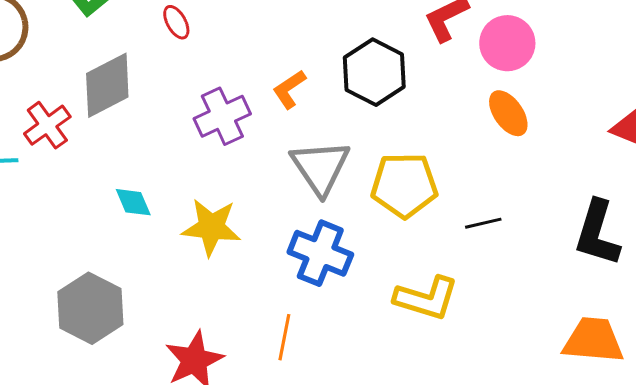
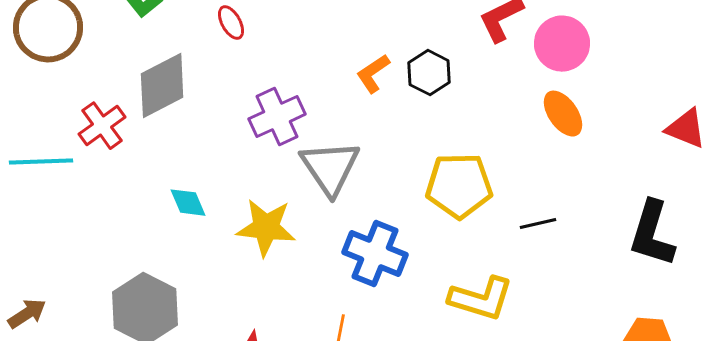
black hexagon: (374, 72) -> (429, 73), size x0.7
orange L-shape: (289, 89) -> (373, 74), moved
gray triangle: (320, 167) -> (330, 168), moved

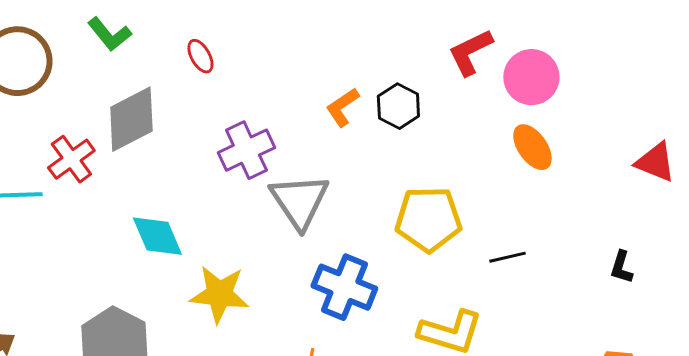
cyan diamond: (188, 203) -> (157, 236), size x1.4
yellow star: (266, 228) -> (219, 294), moved
black L-shape: (652, 234) -> (621, 267), size x0.5

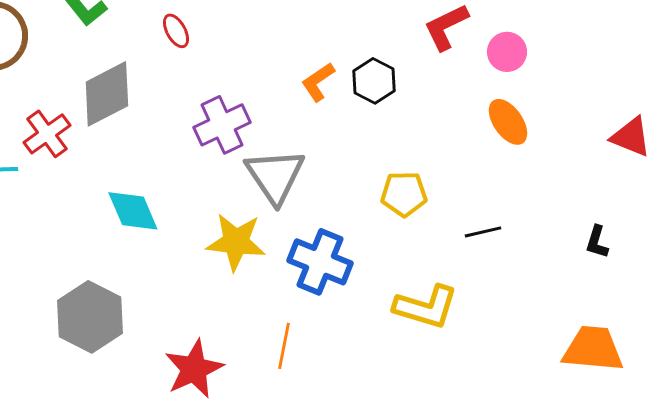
pink circle: (531, 77) -> (507, 52), size x0.7
yellow pentagon: (428, 219) -> (404, 194), size x0.7
yellow star: (219, 294) -> (236, 242), moved

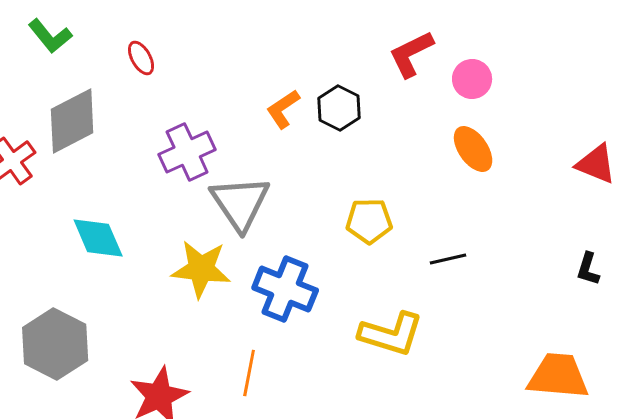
black L-shape: (597, 242) -> (588, 269), moved

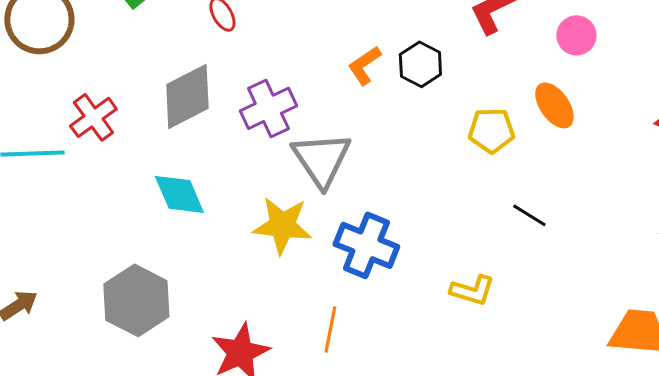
pink circle: (472, 79) -> (576, 35), moved
gray diamond: (72, 121) -> (187, 96), moved
yellow pentagon: (369, 221) -> (491, 130), moved
black line: (448, 259) -> (529, 215), turned 45
yellow L-shape: (391, 334) -> (472, 290), size x0.7

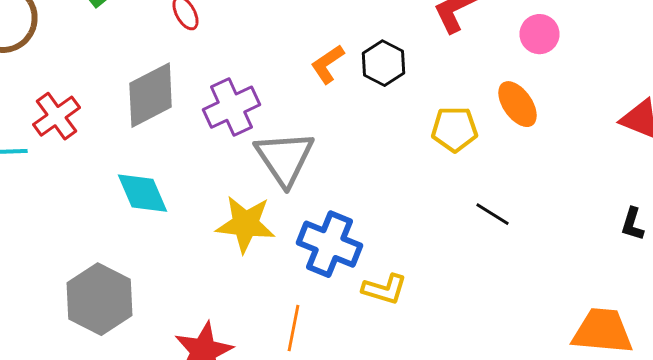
yellow L-shape: (472, 290) -> (384, 289), moved

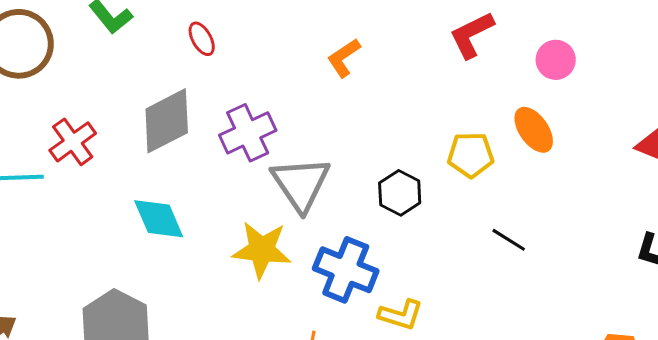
black hexagon: (384, 63) -> (400, 193), moved
orange L-shape: (328, 64) -> (344, 58), moved

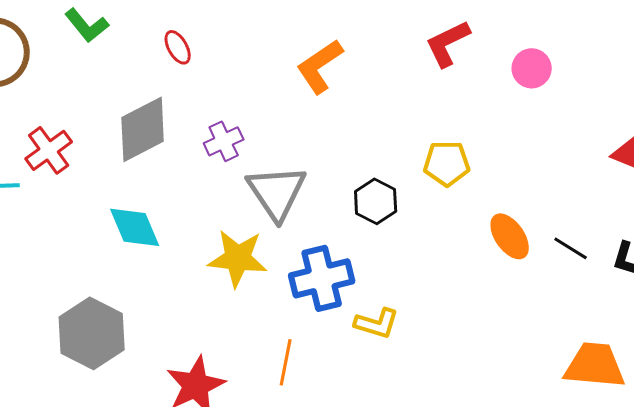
orange L-shape: (344, 58) -> (320, 66), size x1.4
orange ellipse: (534, 130) -> (510, 236), moved
purple cross: (248, 133) -> (224, 141), size x0.7
black line: (509, 240) -> (571, 248), moved
blue cross: (346, 270) -> (322, 278), turned -36

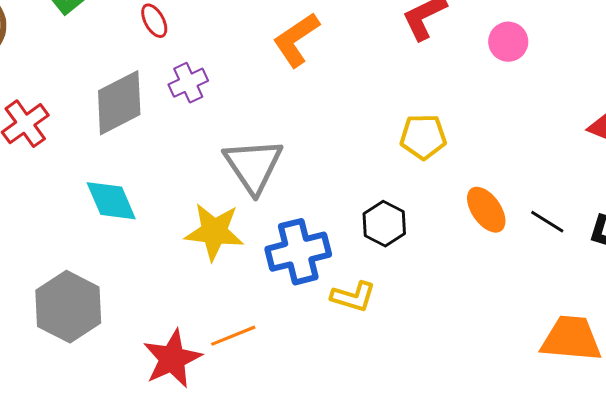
purple cross: (224, 141) -> (188, 83), moved
black hexagon: (376, 201) -> (384, 224), moved
orange line: (286, 362) -> (233, 336), moved, turned 57

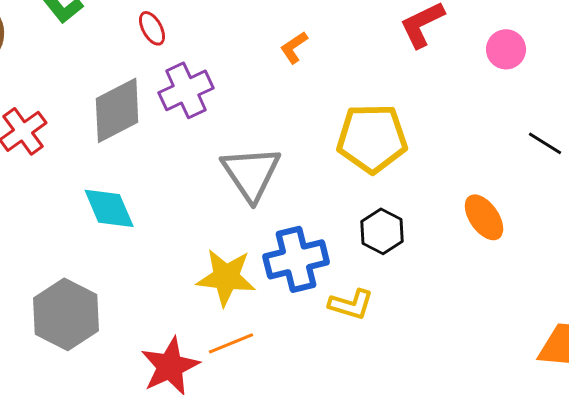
orange L-shape: (296, 40) -> (294, 47), size x0.6
purple cross: (188, 83) -> (186, 90), size x1.4
yellow pentagon: (423, 137) -> (372, 138), moved, size x1.5
black line: (547, 222) -> (545, 143), moved
yellow star: (214, 232) -> (226, 277), moved

